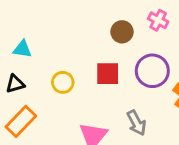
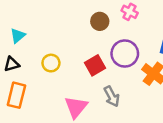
cyan triangle: (22, 49) -> (18, 36), turned -49
red square: (108, 74) -> (95, 65), moved, turned -30
orange rectangle: (21, 121) -> (16, 95), turned -30

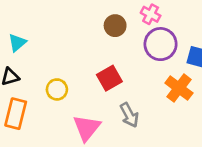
purple circle: (125, 54) -> (161, 44), moved
yellow circle: (51, 63) -> (57, 89), moved

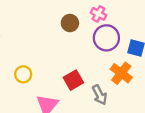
red square: (109, 78) -> (73, 80), moved
gray arrow: (129, 115) -> (100, 95), moved

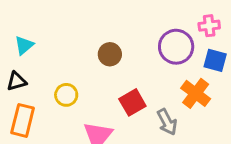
pink cross: (98, 14) -> (209, 26), moved, turned -35
brown circle: (70, 23) -> (110, 54), moved

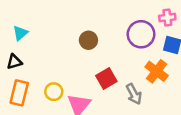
yellow circle: (66, 95) -> (54, 92), moved

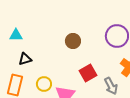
cyan triangle: (20, 33) -> (16, 35), turned 40
black triangle: (14, 62) -> (25, 59), moved

